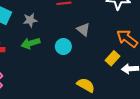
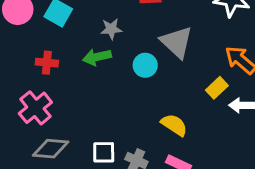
gray star: (30, 20) -> (111, 29), moved
gray triangle: (83, 29) -> (177, 42), size x1.6

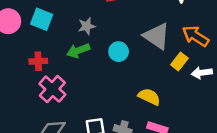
gray triangle: (177, 42) -> (157, 36), moved
pink cross: (35, 108) -> (52, 89), moved

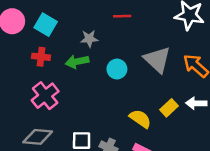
red cross: (38, 61) -> (41, 57), moved
yellow rectangle: (179, 62) -> (169, 108), moved

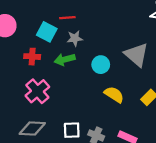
red line: (122, 16) -> (67, 18), moved
cyan square: (46, 25) -> (47, 32), moved
yellow semicircle: (140, 119) -> (114, 95), moved

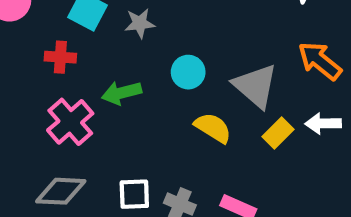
gray triangle: (137, 55) -> (255, 86), moved
green arrow: (65, 59) -> (122, 93), moved

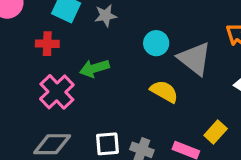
cyan circle: (188, 72) -> (156, 43), moved
yellow rectangle: (278, 133) -> (216, 132), moved

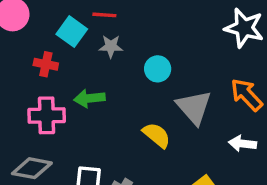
cyan circle: (156, 43) -> (158, 69), moved
pink cross: (57, 92) -> (47, 115), turned 32

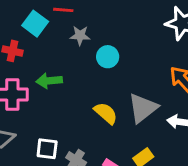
gray star: (111, 46) -> (80, 36), moved
gray triangle: (194, 107) -> (143, 108), moved, turned 32

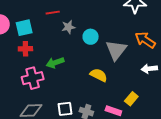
cyan square: (35, 24) -> (24, 28), moved, turned -36
gray triangle: (143, 108) -> (116, 50), moved

